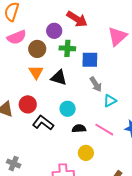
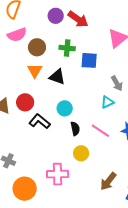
purple circle: (54, 31) -> (56, 16), moved
gray arrow: (96, 84) -> (117, 83), moved
black semicircle: (79, 129) -> (75, 129), turned 80

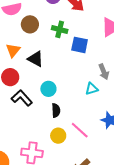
orange triangle: (35, 71) -> (13, 50), moved
black triangle: (57, 77) -> (36, 59), moved
pink line: (100, 131) -> (80, 130), moved

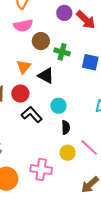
green cross: (60, 29) -> (62, 52), moved

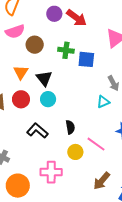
green cross: (62, 52) -> (66, 50), moved
black triangle: (46, 76) -> (44, 78), turned 30
cyan circle: (58, 106) -> (48, 99), moved
black L-shape: (32, 115) -> (37, 131), moved

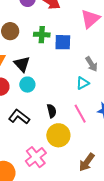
pink line: (96, 144) -> (80, 114), moved, turned 30
yellow circle: (75, 152) -> (58, 135), size x1.5
pink cross: (51, 172) -> (36, 157), turned -35

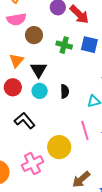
blue square: (63, 42) -> (89, 45), moved
black semicircle: (52, 111) -> (65, 91), moved

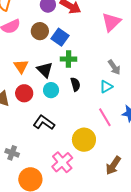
brown circle: (34, 35) -> (40, 31), moved
green cross: (64, 45) -> (68, 59), moved
blue square: (89, 45) -> (60, 37), moved, turned 36

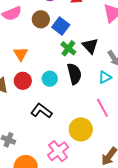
green cross: (68, 59) -> (68, 48), turned 35
black triangle: (45, 70) -> (90, 46), moved
black semicircle: (75, 84) -> (74, 74), size x1.5

